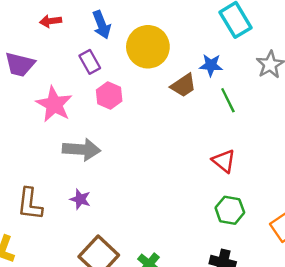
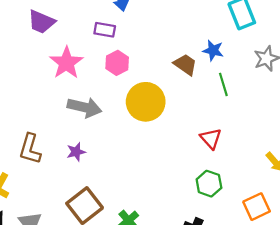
yellow circle: (148, 47) -> (146, 102), moved
purple rectangle: (90, 62) -> (105, 30), turned -60
brown trapezoid: (183, 85) -> (185, 65), turned -120
purple star: (80, 199) -> (76, 152), turned 30

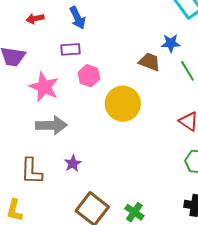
gray arrow: (84, 107) -> (51, 125), moved

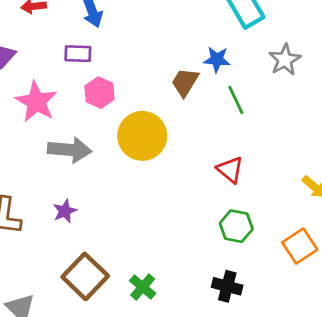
brown trapezoid: (149, 62) -> (185, 82), turned -85
gray arrow: (51, 125) -> (70, 150), moved

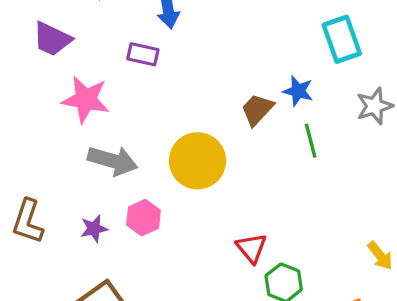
pink hexagon: (100, 93) -> (144, 218), moved
pink star: (36, 102) -> (86, 99), turned -30
red triangle: (230, 170) -> (251, 248), moved

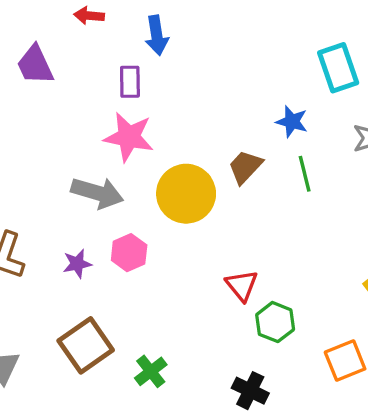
purple trapezoid: (52, 39) -> (35, 65), turned 39
purple rectangle: (143, 54) -> (130, 82), turned 76
pink star: (86, 99) -> (129, 137), moved
brown trapezoid: (257, 110) -> (245, 167), moved

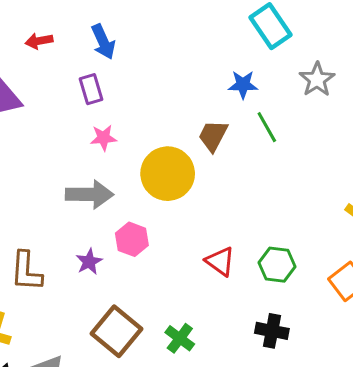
pink star: (129, 137) -> (103, 138), size x0.6
red triangle: (242, 285) -> (220, 261), moved

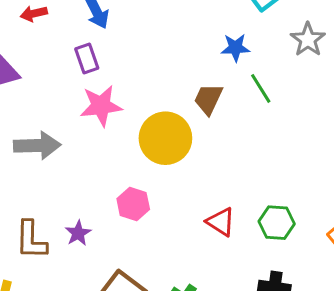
pink star: (103, 138) -> (101, 106), size x1.6
gray arrow: (90, 194) -> (37, 145), moved
purple star: (89, 262) -> (78, 233), moved

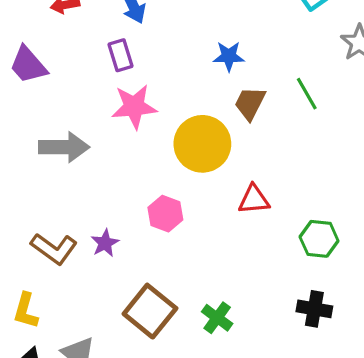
blue star: (235, 48) -> (229, 56), moved
red triangle: (221, 222) -> (254, 200), moved, turned -40
brown L-shape: (31, 240) -> (54, 249), turned -57

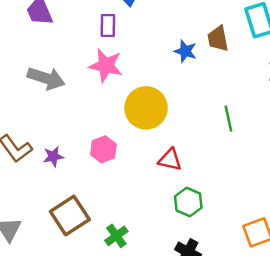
green line: (307, 94) -> (228, 119), moved
brown trapezoid: (250, 103) -> (218, 39), moved, turned -56
green hexagon: (319, 239) -> (188, 202), moved

